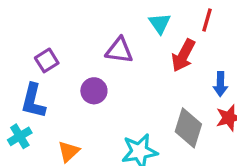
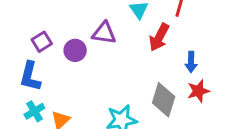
purple circle: (94, 91) -> (75, 50), moved
cyan cross: (20, 136) -> (34, 111), moved

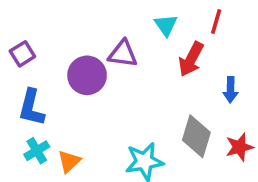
purple square: (42, 42) -> (22, 54), moved
purple circle: (75, 50) -> (87, 75), size x1.4
red star: (198, 91) -> (239, 147), moved

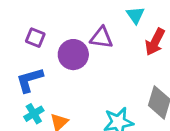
purple square: (22, 54) -> (35, 38), moved, turned -36
blue L-shape: (31, 108) -> (30, 80), turned 60

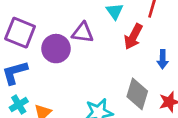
purple square: (35, 38) -> (20, 33), size x1.6

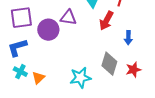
purple square: (20, 33) -> (21, 18), turned -30
cyan cross: (19, 105) -> (20, 72), turned -32

